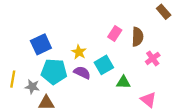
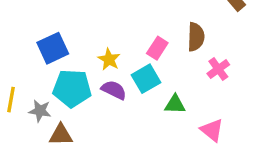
pink rectangle: (115, 33) -> (157, 48), moved

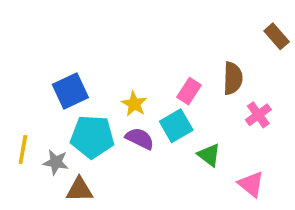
green triangle: (175, 104) -> (209, 155), turned 35

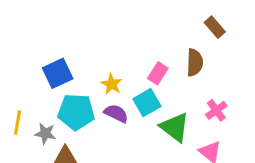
brown rectangle: (277, 36) -> (215, 27), moved
pink cross: (258, 115) -> (216, 110), moved
green triangle: (209, 155) -> (175, 127), size x1.5

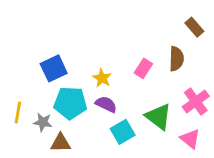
cyan square: (147, 103) -> (123, 132), moved
pink cross: (216, 110) -> (196, 102), size x1.4

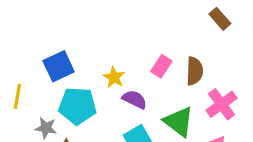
brown semicircle: (176, 59) -> (195, 71), moved
purple semicircle: (106, 104) -> (134, 99), moved
yellow line: (18, 113) -> (17, 96), moved

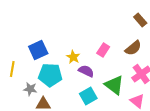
brown semicircle: (195, 71) -> (133, 48), moved, turned 48

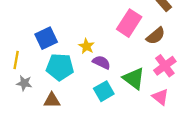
pink rectangle: (103, 50) -> (129, 23), moved, size x1.6
gray star: (30, 89) -> (24, 83), moved

